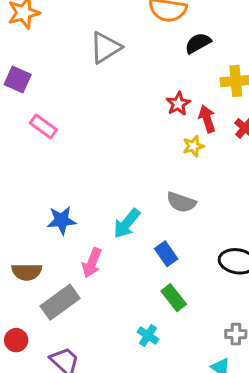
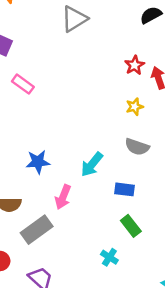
yellow star: (193, 146) -> (135, 107), moved
blue rectangle: (166, 254) -> (124, 189), turned -48

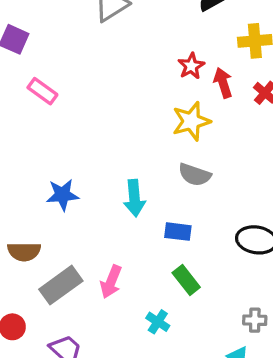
yellow star: (135, 107) -> (191, 121), size x1.6
cyan arrow: (92, 164) -> (134, 198), turned -44
pink arrow: (63, 197) -> (111, 282), moved

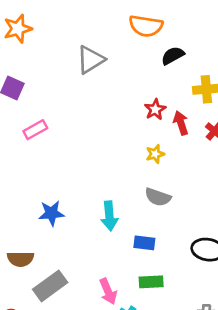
pink rectangle: (42, 91) -> (35, 130), turned -65
yellow star: (191, 121) -> (155, 154), size x0.6
green rectangle: (186, 280) -> (151, 282), turned -55
pink arrow: (111, 282) -> (108, 291), moved, turned -45

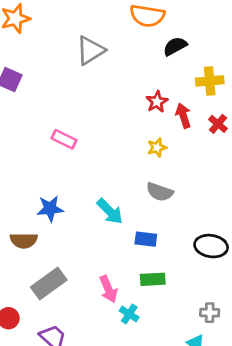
pink rectangle: (35, 130) -> (64, 139), moved, turned 55
cyan arrow: (109, 216) -> (110, 211), turned -40
brown semicircle: (20, 259) -> (24, 240), moved

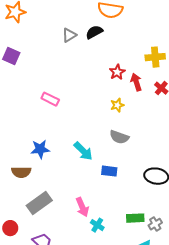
black semicircle: (175, 46) -> (94, 32), moved
gray triangle: (90, 50) -> (69, 35), size x0.7
green rectangle: (153, 279) -> (135, 218), moved
gray cross: (210, 313) -> (155, 224), turned -32

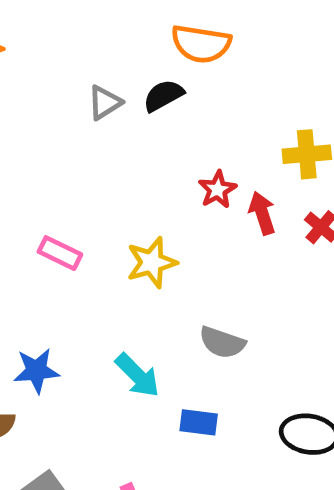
yellow star: (117, 105) -> (152, 262), moved, size x1.5

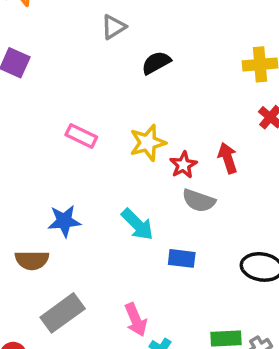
black semicircle: (163, 96) -> (156, 63), moved
red star: (217, 190) -> (183, 165), moved
red arrow: (262, 213) -> (228, 158), moved

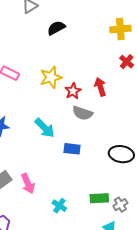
pink arrow: (136, 320) -> (28, 184), moved

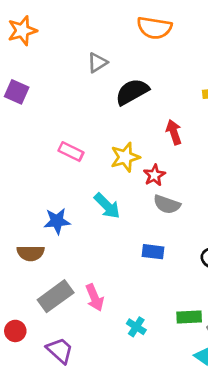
black semicircle: (56, 28) -> (132, 92), size x1.4
red arrow: (100, 87) -> (174, 132), moved
cyan arrow: (45, 128) -> (107, 206), moved

